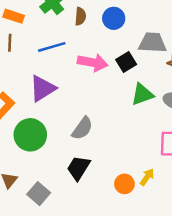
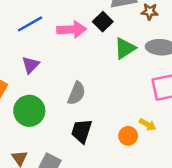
purple triangle: (43, 88) -> (31, 65), size x0.7
yellow arrow: (147, 177) -> (148, 125), turned 98

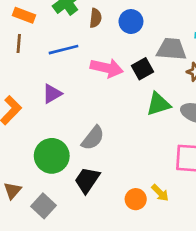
green circle: (29, 111) -> (52, 156), moved

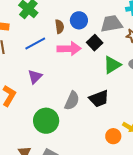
brown semicircle: (96, 18) -> (60, 27), moved
blue circle: (131, 22) -> (79, 20), moved
black trapezoid: (87, 180) -> (99, 99), moved, turned -130

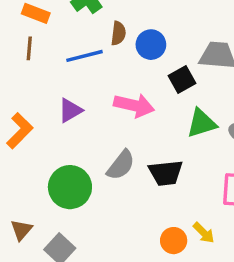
blue circle: (79, 20) -> (151, 45), moved
brown semicircle: (60, 27) -> (118, 33), moved
pink arrow: (69, 49) -> (134, 105), moved

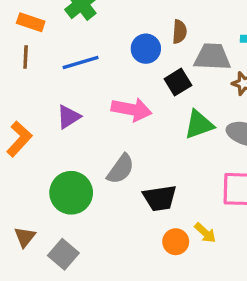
brown semicircle: (118, 33) -> (179, 32), moved
black trapezoid: (166, 173) -> (160, 198), moved

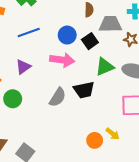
blue circle: (146, 49) -> (67, 35), moved
green circle: (71, 193) -> (13, 99), moved, size x0.7
black trapezoid: (160, 198) -> (84, 90), moved

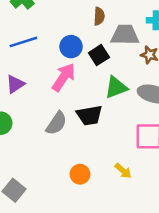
pink arrow: (62, 60) -> (64, 77), turned -65
orange circle: (95, 140) -> (80, 174), moved

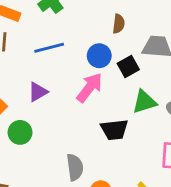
brown semicircle: (99, 16) -> (119, 24), moved
gray semicircle: (56, 123) -> (75, 167), moved, turned -45

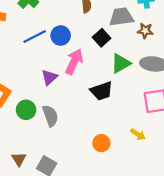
blue circle: (99, 56) -> (61, 36), moved
purple triangle: (38, 92) -> (49, 77), moved
gray semicircle: (75, 167) -> (50, 116), moved

